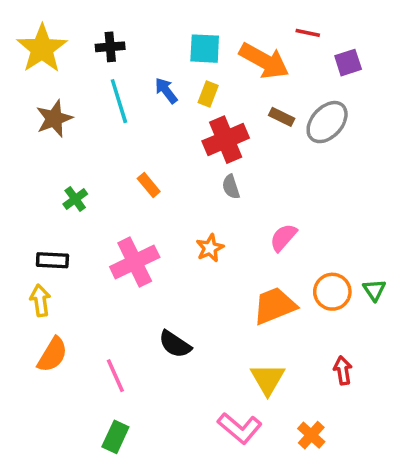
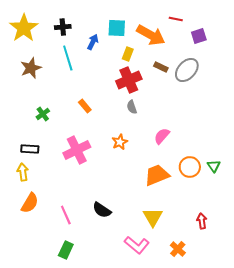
blue arrow: (166, 91) -> (93, 42), moved, turned 63
yellow rectangle: (208, 94) -> (128, 54), moved
black semicircle: (175, 344) -> (102, 210), moved
red arrow: (343, 370) -> (202, 221), moved

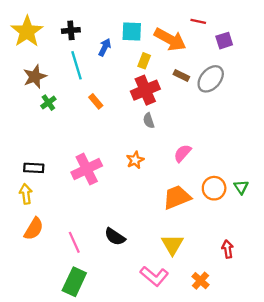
orange rectangle: (85, 106) -> (96, 101), moved
green cross: (43, 114) -> (48, 103), moved
green rectangle: (66, 250) -> (74, 282), size x1.4

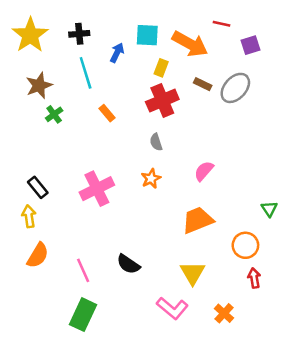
gray semicircle: (149, 121) -> (156, 142), moved
black rectangle: (34, 168) -> (38, 187), turned 48
orange circle: (214, 188) -> (245, 245), moved

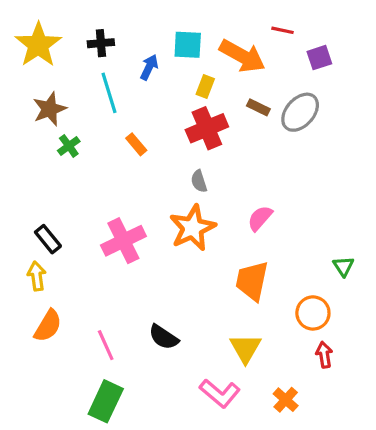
orange star: (151, 179) -> (192, 228), size x1.8
orange trapezoid: (198, 220) -> (252, 281), turned -56

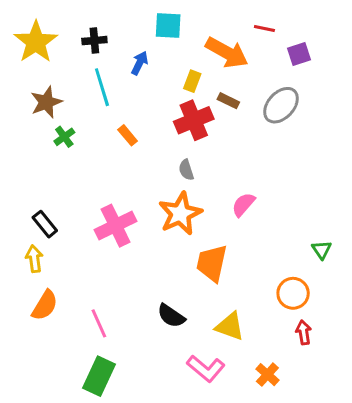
cyan square: (188, 45) -> (168, 25), moved
brown rectangle: (258, 107) -> (228, 101), moved
orange trapezoid: (252, 281) -> (212, 263), moved
black semicircle: (164, 337) -> (171, 316), moved
yellow triangle: (245, 348) -> (230, 326), turned -40

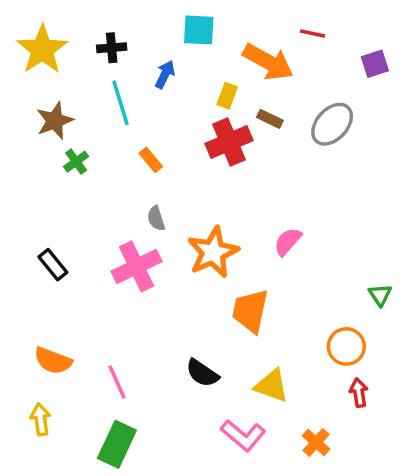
purple square: (299, 54) -> (375, 64), moved
gray semicircle: (186, 170) -> (156, 218), moved
yellow arrow: (34, 259) -> (40, 419), moved
orange semicircle: (45, 305) -> (53, 361), turned 80

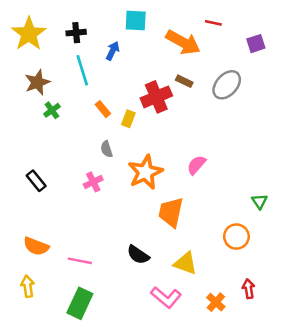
yellow rectangle: (227, 96) -> (128, 119), moved
pink cross: (137, 266) -> (93, 182), size x0.6
pink line: (117, 382) -> (80, 261), turned -55
red arrow: (359, 393) -> (249, 289), moved

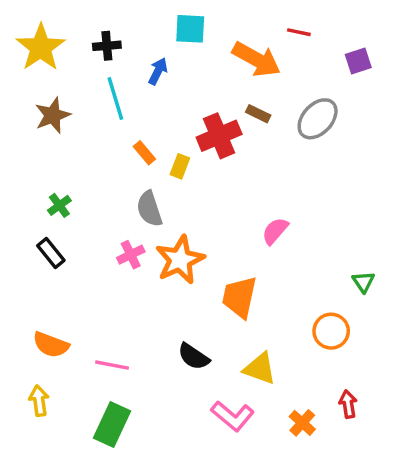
green cross: (52, 110) -> (59, 205), moved
gray semicircle: (107, 149) -> (149, 209), size x1.5
orange star: (145, 172) -> (180, 260), moved

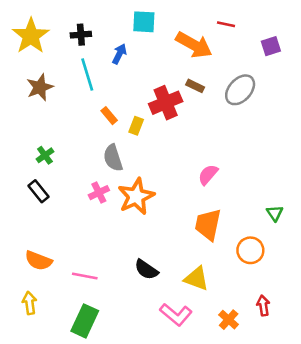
orange trapezoid: (239, 297) -> (208, 225), moved

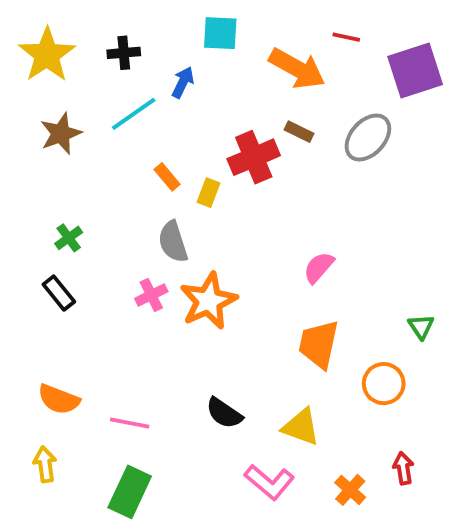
purple square: (271, 46) -> (415, 71), size x1.8
cyan line: (87, 74) -> (134, 114), turned 72

